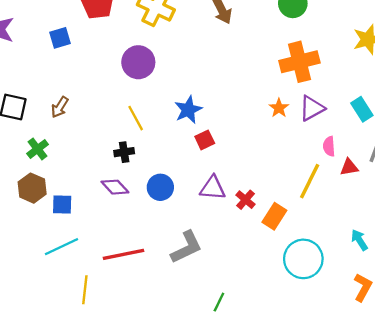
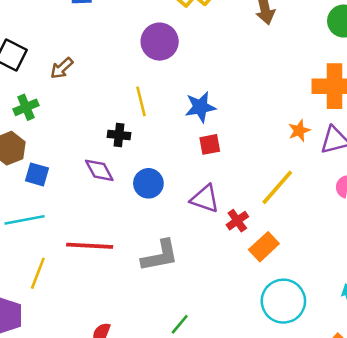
yellow line: (310, 181) -> (277, 187), moved

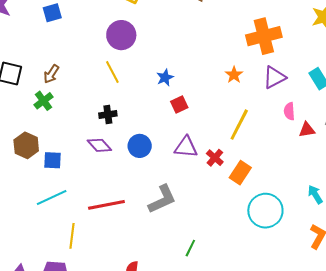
yellow line: (141, 101) -> (112, 72), moved
green cross: (26, 107) -> (44, 101), moved
blue star: (200, 107) -> (165, 78), size x0.7
orange star: (299, 131) -> (234, 75), moved

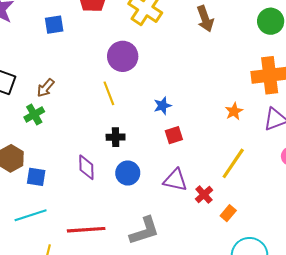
black cross: (108, 114) -> (116, 137), moved
purple diamond: (99, 145) -> (86, 167), turned 35
orange rectangle: (240, 173) -> (228, 213), size x0.7

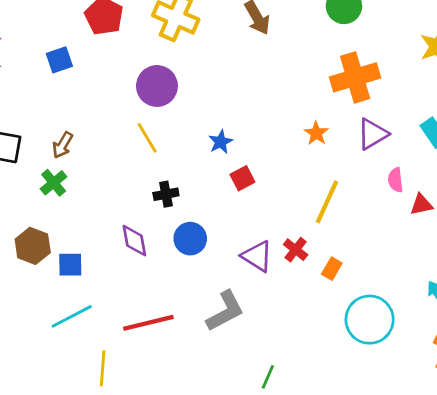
purple triangle: (175, 180) -> (257, 256), moved, turned 30

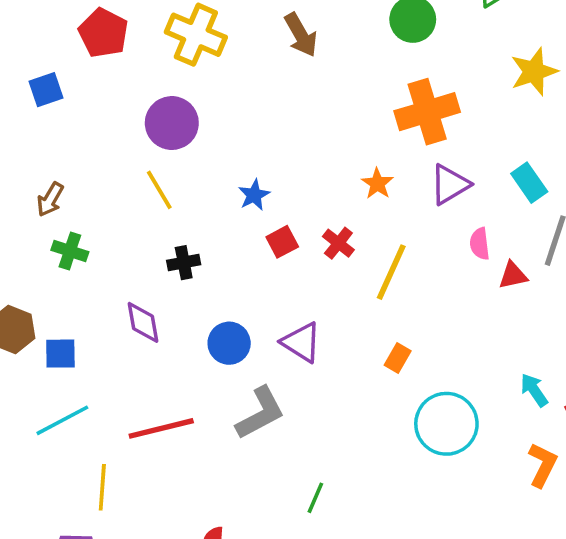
green cross: (54, 183) -> (70, 251), moved, turned -32
blue circle: (190, 239) -> (229, 343), moved
red cross: (296, 250) -> (338, 243), moved

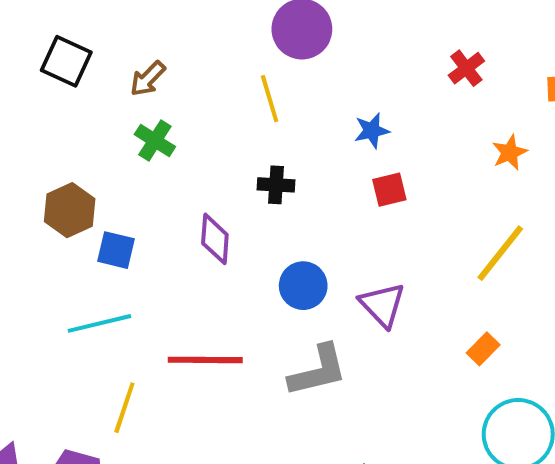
red cross: (338, 243) -> (466, 68), moved

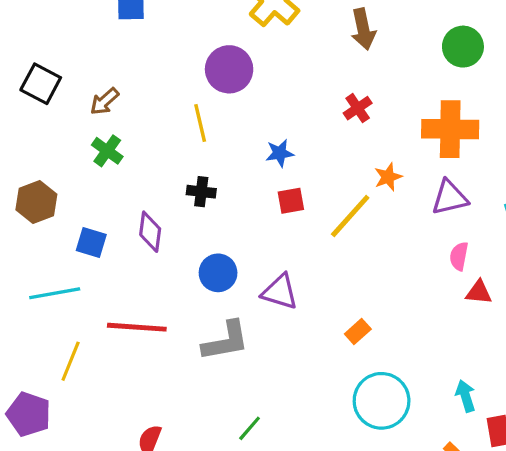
blue square: (116, 250) -> (91, 243), moved
yellow line: (500, 253) -> (350, 216), moved
purple triangle: (382, 305) -> (280, 292), turned -33

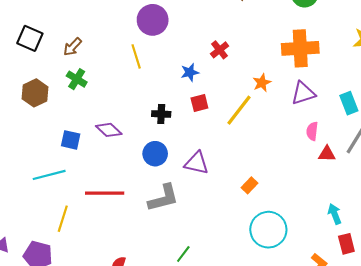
red cross: (358, 108) -> (220, 50), moved
black cross: (201, 192) -> (161, 114), moved
brown hexagon: (36, 202) -> (35, 93), moved
purple diamond: (150, 232) -> (109, 130), turned -50
cyan arrow: (466, 396) -> (335, 214), moved

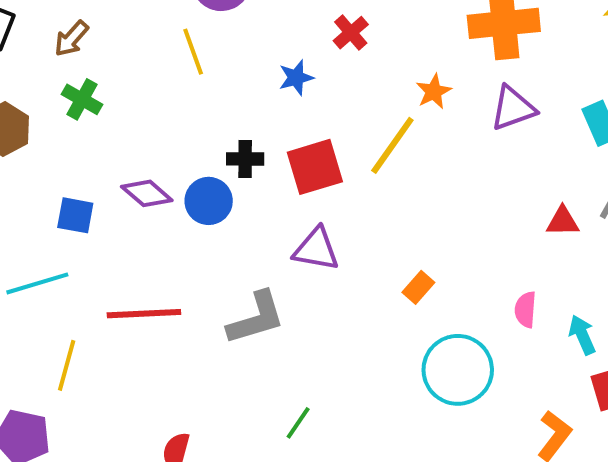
red square: (199, 103) -> (315, 167), moved, size x1.6
pink semicircle: (312, 131) -> (525, 310), moved
blue circle: (155, 154) -> (209, 201), moved

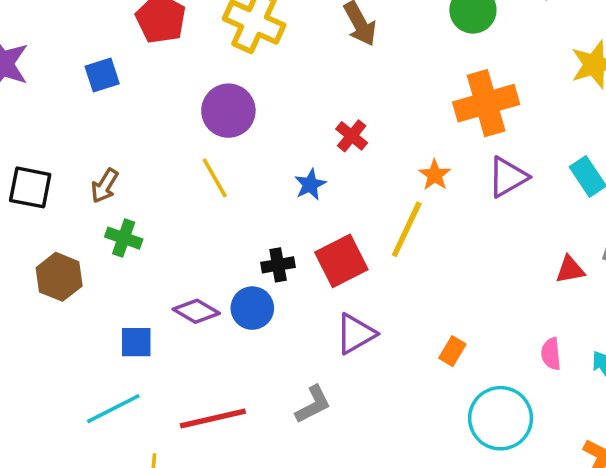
purple triangle: (316, 249) -> (356, 334), turned -30
gray L-shape: (256, 318) -> (313, 404), size x0.7

